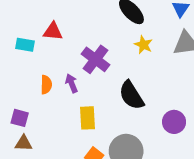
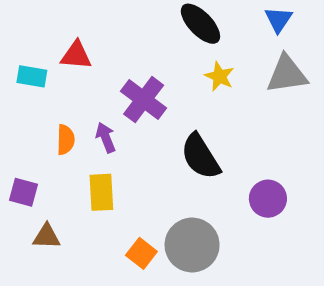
yellow rectangle: (87, 118) -> (101, 192), moved
brown triangle: (24, 143) -> (47, 237), moved

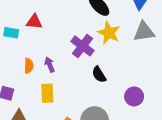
yellow star: (219, 76) -> (109, 33), size x1.5
purple cross: (144, 100) -> (82, 46), moved
black semicircle: (200, 156) -> (99, 75), size x0.7

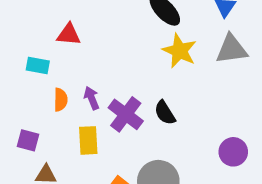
cyan rectangle: (11, 33) -> (38, 65), moved
purple cross: (82, 46) -> (126, 114), moved
purple circle: (134, 96) -> (233, 152), moved

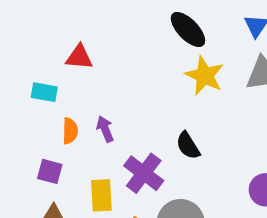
purple cross: (126, 114) -> (144, 173), moved
purple square: (28, 140) -> (50, 171), moved
yellow rectangle: (88, 140) -> (101, 195), moved

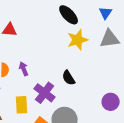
yellow star: (205, 76) -> (78, 40), turned 30

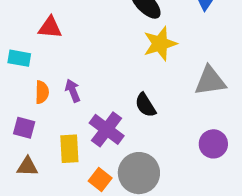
gray triangle: (110, 39) -> (210, 81), moved

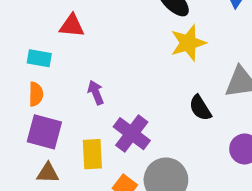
orange semicircle: (42, 92) -> (36, 94), moved
black semicircle: (145, 105) -> (200, 108), moved
purple square: (24, 128) -> (44, 132), size x1.5

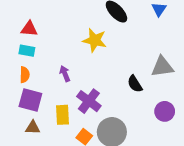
red triangle: (72, 26) -> (29, 29), moved
yellow star: (188, 43) -> (95, 40), moved, turned 30

